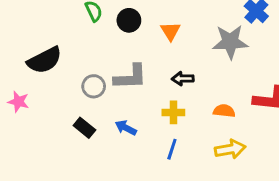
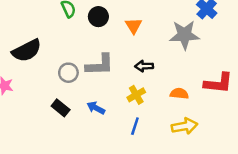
yellow cross: (173, 112) -> (136, 95), turned -30

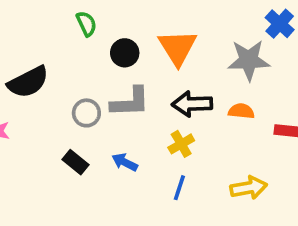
black circle: (98, 17) -> (125, 53), moved
orange triangle: (134, 26) -> (178, 47), size x1.6
black arrow: (144, 66) -> (192, 104), size x1.5
orange semicircle: (179, 94) -> (241, 111), moved

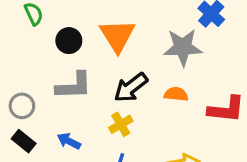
black arrow: (192, 104) -> (131, 87), turned -36
gray circle: (86, 113) -> (22, 106), moved

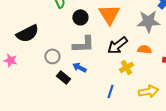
yellow cross: (121, 124) -> (126, 67), moved
black rectangle: (24, 141) -> (63, 77), moved
blue arrow: (69, 141) -> (79, 67), moved

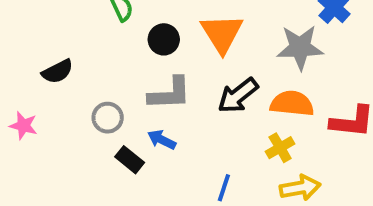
black semicircle: (27, 33) -> (58, 71), size x0.7
orange semicircle: (144, 49) -> (292, 104), size x1.5
yellow cross: (126, 67) -> (280, 148), moved

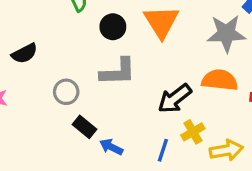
black arrow: (238, 96) -> (175, 98), moved
blue arrow: (162, 140) -> (111, 147), moved
yellow cross: (280, 148) -> (193, 132), moved

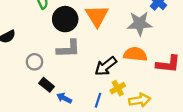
black circle: (113, 27) -> (65, 19), size x1.5

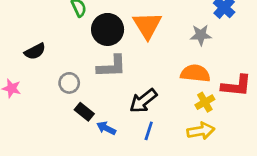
gray star: (140, 23) -> (201, 35), size x0.7
black arrow: (106, 66) -> (143, 101), moved
yellow cross: (118, 88) -> (205, 102), moved

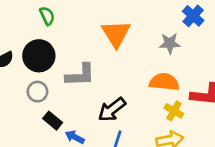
black circle: (108, 29) -> (39, 56), moved
yellow cross: (205, 102) -> (174, 111), turned -30

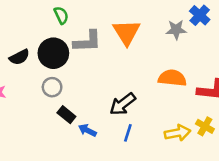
gray star: (170, 43) -> (176, 30), moved
gray L-shape: (80, 75) -> (87, 41), moved
yellow cross: (174, 111) -> (205, 126), moved

